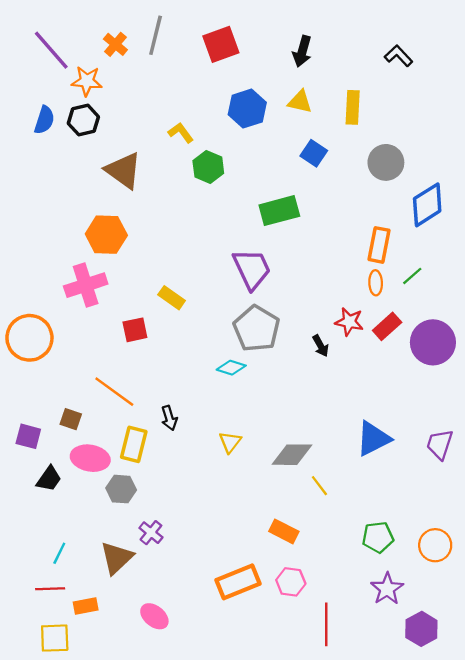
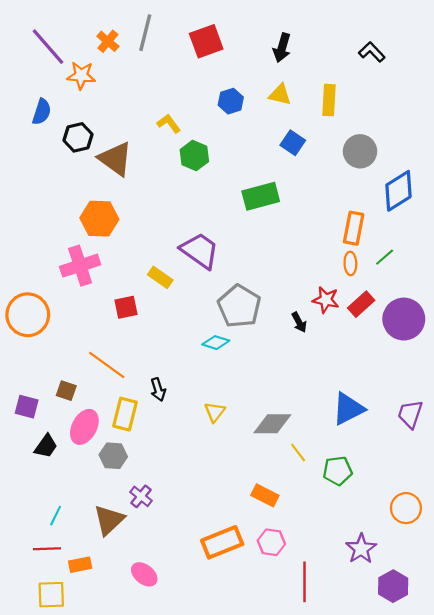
blue hexagon: (247, 109) -> (231, 101), size x0.7
black hexagon: (83, 120) -> (78, 137), moved
purple trapezoid: (252, 269) -> (200, 251), moved, turned -30
pink ellipse: (90, 458) -> (84, 427), turned -72
green pentagon: (378, 537) -> (338, 471), moved

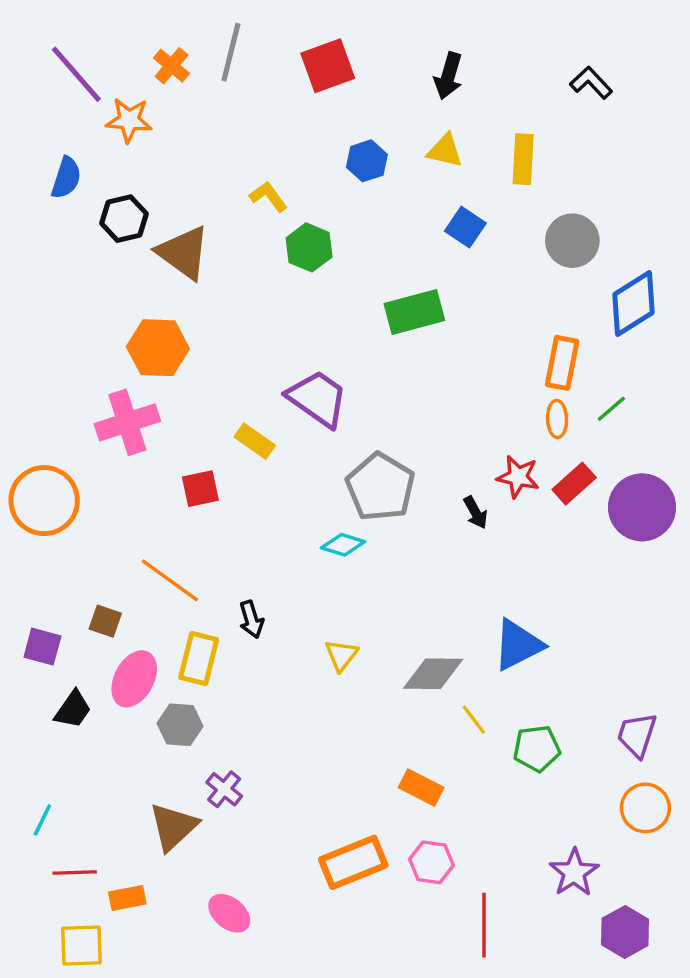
blue triangle: (348, 409) -> (518, 645), moved
purple trapezoid: (410, 414) -> (637, 735), moved
cyan line: (56, 516) -> (42, 820), moved

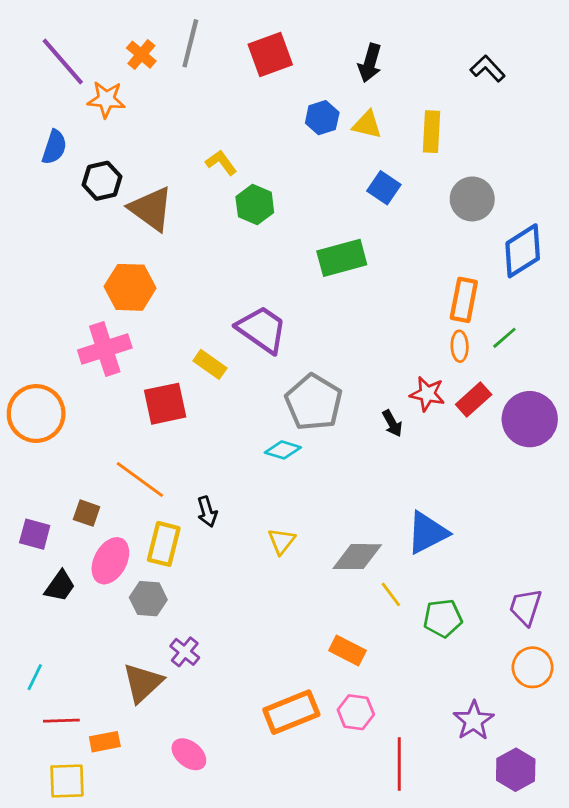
blue hexagon: (367, 161) -> (322, 118), moved
red square: (200, 489) -> (165, 404), size x1.4

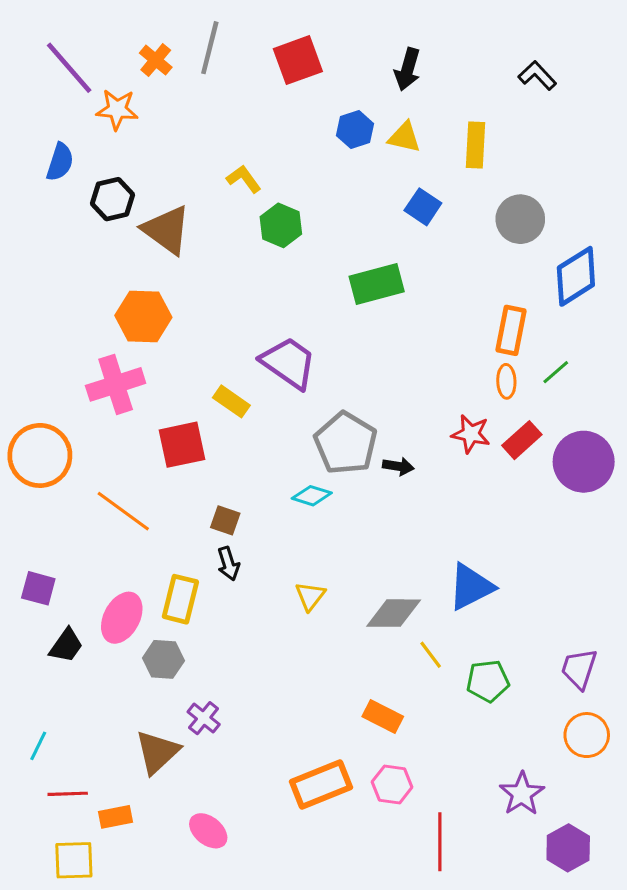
black arrow: (392, 423) -> (398, 466), moved, turned -52
orange line: (140, 479) -> (123, 511), moved
brown square: (87, 513) -> (225, 520), moved

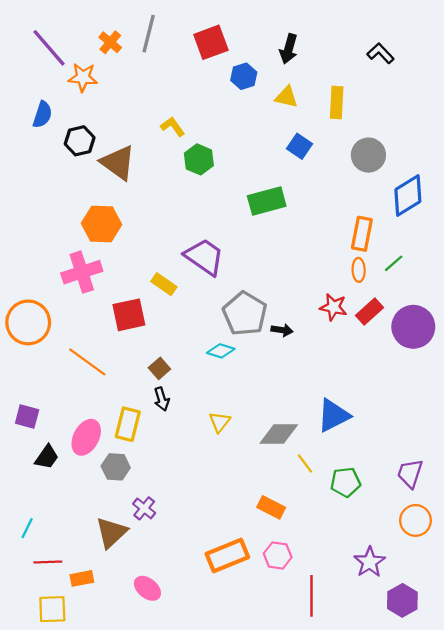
blue hexagon: (355, 130) -> (244, 76), moved
brown square: (225, 520) -> (159, 368), turned 30

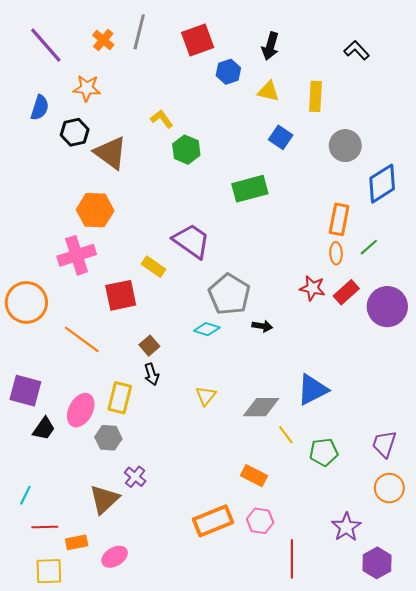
orange star: (83, 77) -> (87, 88), moved
black arrow: (282, 330) -> (262, 326), moved
purple square: (27, 417) -> (25, 391), size x1.4
pink ellipse: (147, 588) -> (115, 557), moved, turned -70

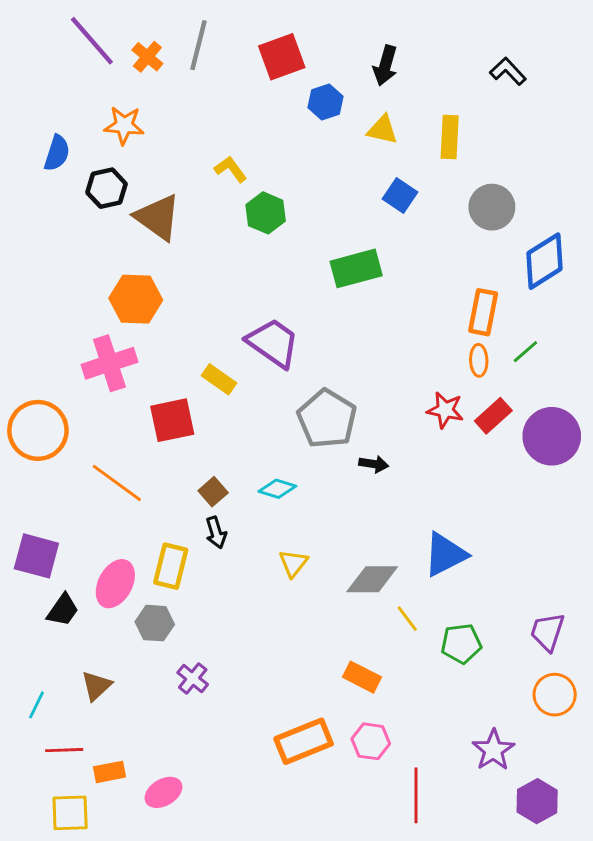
purple line: (46, 45) -> (92, 41), moved
cyan diamond: (207, 329) -> (277, 489), moved
brown triangle: (104, 499) -> (96, 686), moved, size x0.7

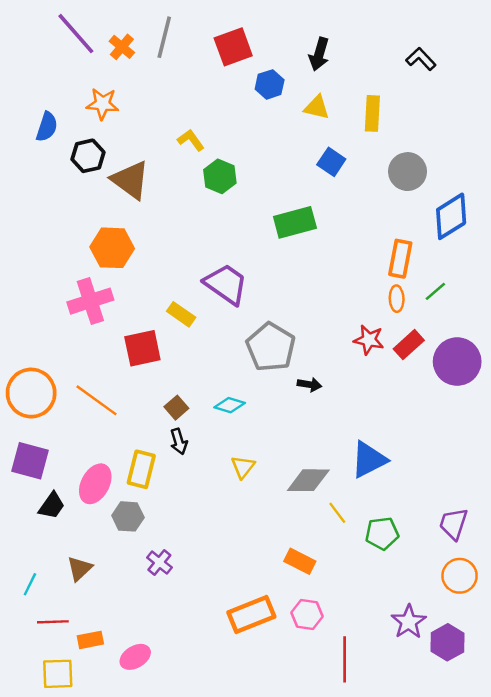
orange circle: (38, 430) -> (31, 393), moved
purple hexagon: (537, 801) -> (447, 642), moved

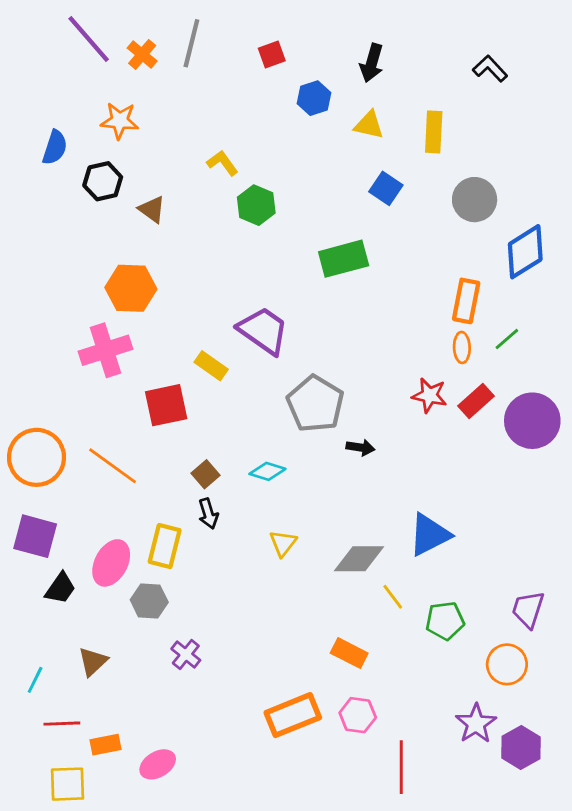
red square: (233, 47) -> (272, 54), size x0.6
brown triangle: (130, 180) -> (152, 209), size x0.6
orange circle: (460, 576) -> (507, 664), moved

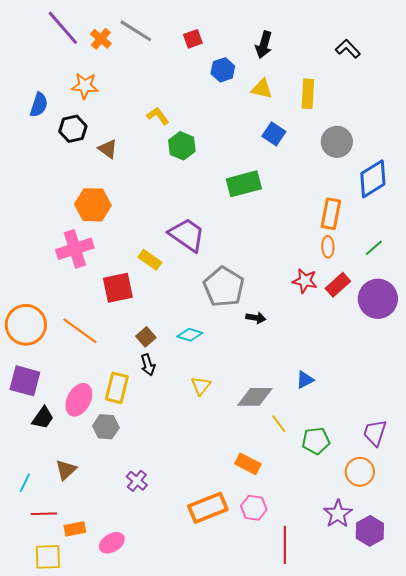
gray line: (191, 43) -> (136, 31), turned -72
green line: (507, 339) -> (374, 248), moved
blue triangle: (429, 535) -> (305, 380), size x0.6
purple cross: (186, 655) -> (137, 481), moved

